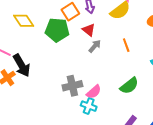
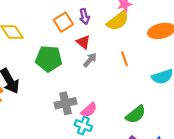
green pentagon: (57, 30) -> (49, 59), moved
green semicircle: (129, 86) -> (136, 114), moved

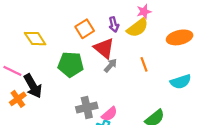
purple arrow: (84, 16) -> (114, 24), moved
red triangle: (83, 42) -> (104, 48), size x1.5

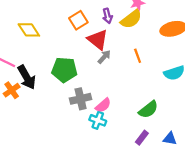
green pentagon: (71, 64) -> (64, 70), moved

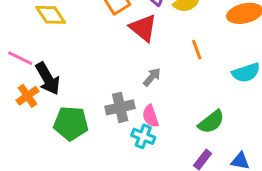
gray arrow: (104, 57) -> (152, 77), moved
green pentagon: (64, 70) -> (71, 123), moved
pink semicircle: (103, 105) -> (150, 116), turned 112

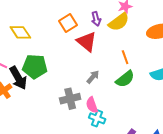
green semicircle: (211, 122) -> (125, 79), moved
green pentagon: (71, 123) -> (35, 67), moved
cyan cross: (143, 136) -> (97, 118), moved

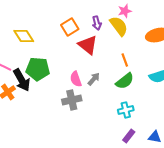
yellow semicircle: (119, 22) -> (119, 26), turned -90
pink semicircle: (92, 105) -> (76, 79), moved
cyan cross: (97, 118) -> (126, 110), moved, turned -35

